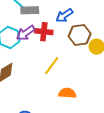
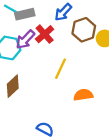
red cross: (44, 32) -> (45, 34), turned -36

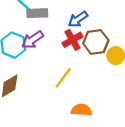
red cross: (45, 34) -> (72, 40), moved

